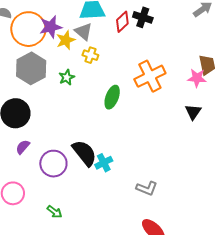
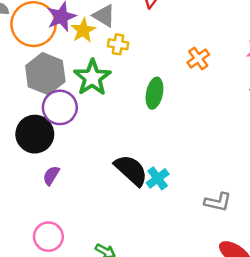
orange cross: (150, 76) -> (198, 58), size x0.6
green star: (67, 77) -> (92, 78), size x1.8
purple circle: (53, 164) -> (60, 107), moved

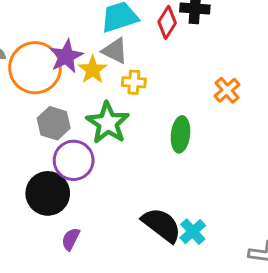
gray hexagon: (45, 74) -> (54, 123), size x0.7

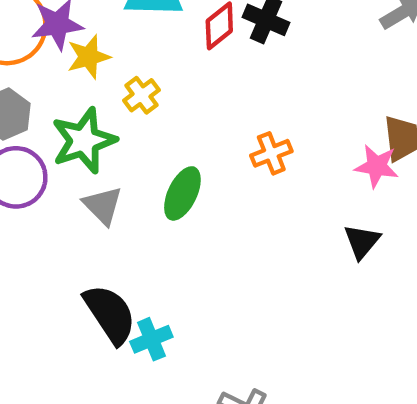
gray triangle: (115, 51) -> (103, 205), moved
yellow cross: (134, 82) -> (142, 95), turned 30

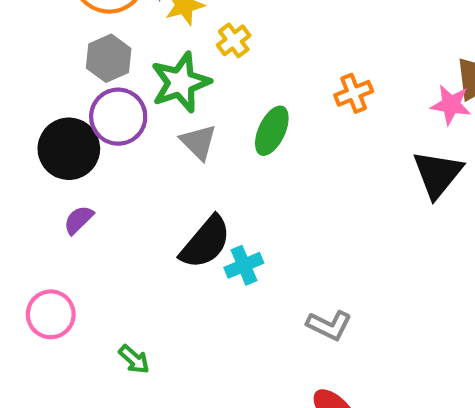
black triangle: (362, 241) -> (438, 174), size x1.5
black semicircle: (110, 314) -> (206, 242), turned 74

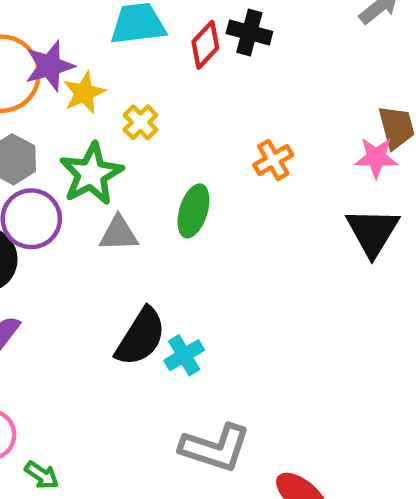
gray triangle: (198, 142) -> (119, 234), turned -39
gray L-shape: (329, 325) -> (215, 448), moved, size x1.5
green arrow: (134, 359) -> (42, 475), moved

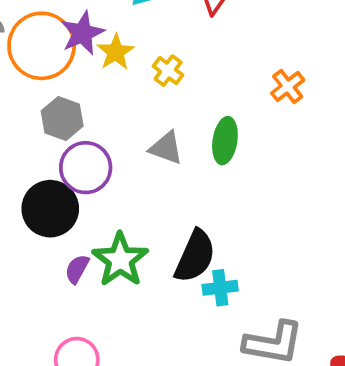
green star: (91, 174) -> (120, 260), moved
gray triangle: (119, 234) -> (166, 148), moved, turned 30
cyan cross: (184, 355) -> (220, 288), moved, turned 32

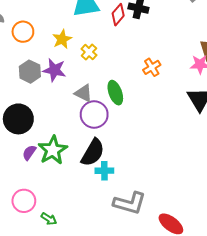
purple star: (82, 33) -> (54, 70), moved, turned 30
orange circle: (42, 46) -> (23, 32), size x0.6
green ellipse: (225, 141) -> (115, 93), turned -35
purple circle: (86, 168) -> (94, 115), moved

